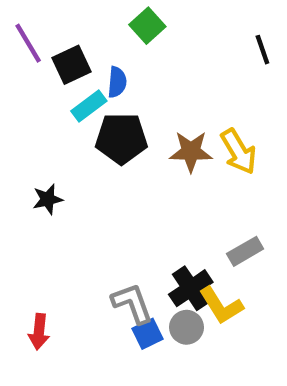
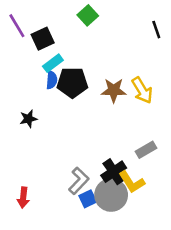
blue semicircle: (117, 82) -> (52, 80), moved
gray L-shape: (132, 303) -> (79, 181), turned 64
gray circle: (186, 327) -> (111, 195), size x1.6

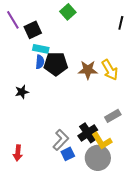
black line: (156, 30) -> (121, 23), turned 32
cyan rectangle: (53, 63) -> (41, 49), turned 49
gray circle: (111, 195) -> (98, 158), moved

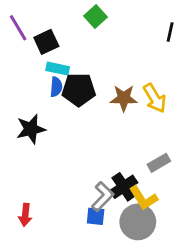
black star: (22, 92) -> (31, 129), size x1.5
gray L-shape: (61, 140) -> (103, 197), moved
blue square: (68, 154) -> (96, 216), turned 32

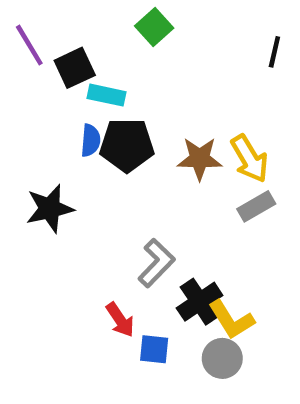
cyan rectangle: (58, 69) -> (106, 95), moved
gray rectangle: (159, 163) -> (256, 206), moved
gray L-shape: (103, 197) -> (156, 263), moved
red arrow: (25, 215) -> (120, 320), moved, turned -40
gray circle: (138, 222) -> (222, 358), size x0.7

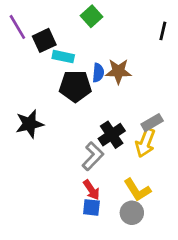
blue semicircle: (91, 140) -> (98, 73), moved
brown star: (200, 159) -> (118, 71), moved
yellow arrow: (249, 159) -> (145, 143), moved, turned 52
black cross: (200, 302) -> (112, 135), moved
red arrow: (120, 320) -> (91, 190), moved

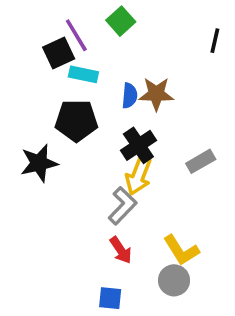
purple line: (17, 27) -> (76, 35), moved
black pentagon: (75, 86) -> (76, 121), moved
black cross: (112, 135) -> (138, 145), moved
yellow arrow: (145, 143) -> (138, 176), moved
blue square: (91, 207) -> (110, 298), moved

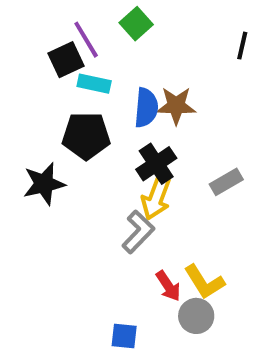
blue semicircle: (130, 96) -> (146, 108), size x1.4
red arrow: (121, 250) -> (168, 286), moved

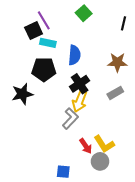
green square: (136, 24) -> (84, 13), moved
brown star: (176, 106) -> (117, 62), moved

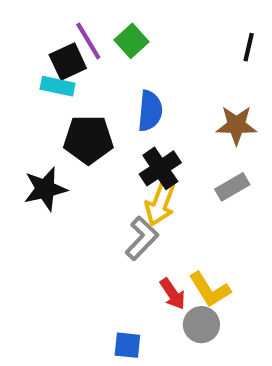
green square: (84, 13) -> (132, 41), moved
cyan rectangle: (48, 43) -> (58, 86), moved

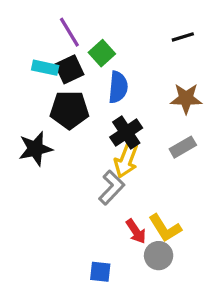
green square: (132, 41) -> (102, 53), moved
black line: (249, 47) -> (183, 37), moved, turned 60
black square: (68, 61) -> (69, 69), moved

